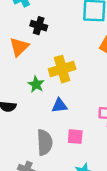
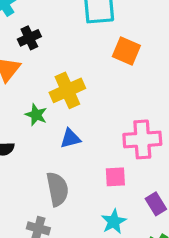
black cross: (39, 26) -> (29, 38), turned -35
pink square: (75, 137) -> (115, 177), moved

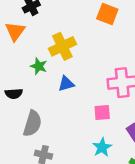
gray semicircle: (57, 189) -> (32, 124), moved, turned 30

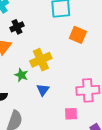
blue triangle: (66, 84) -> (43, 90), turned -40

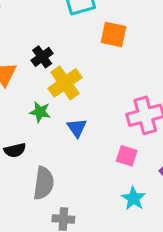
black cross: (17, 27) -> (42, 57), moved
pink square: (71, 114) -> (127, 156), turned 32

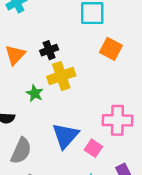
blue triangle: (77, 128) -> (65, 136), moved, size x1.6

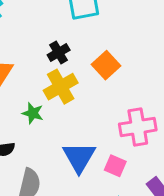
orange square: (111, 49) -> (106, 65), moved, turned 30
black cross: (49, 50) -> (59, 52), moved

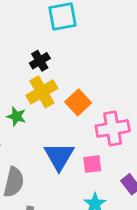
orange square: (106, 65) -> (78, 102), moved
pink square: (115, 166) -> (92, 164), turned -30

